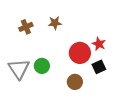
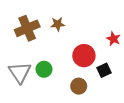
brown cross: (26, 27) -> (27, 28), size x1.6
red star: (99, 44) -> (113, 39), moved

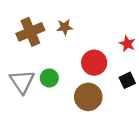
black square: (104, 70) -> (127, 80), moved
brown circle: (79, 86) -> (88, 97), size x1.5

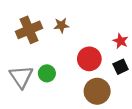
black square: (127, 80) -> (121, 67), moved
brown circle: (88, 97) -> (97, 91), moved

